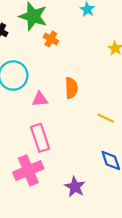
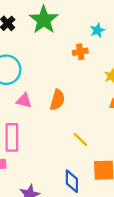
orange cross: (51, 39) -> (80, 52), moved, turned 32

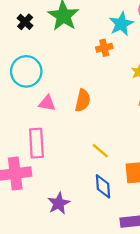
cyan star: (97, 30) -> (121, 24), size x1.5
yellow line: (80, 139) -> (100, 151), moved

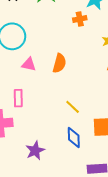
pink rectangle: (36, 143) -> (18, 98), size x0.7

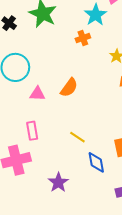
orange semicircle: (59, 63) -> (69, 88), turned 30
yellow line: (73, 107) -> (77, 137), moved

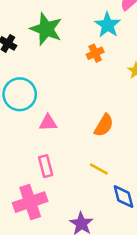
orange semicircle: (69, 88) -> (104, 125), moved

